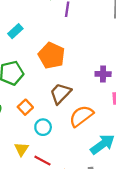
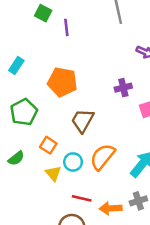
orange semicircle: (81, 116) -> (102, 157), moved
yellow triangle: (21, 149) -> (53, 173), moved

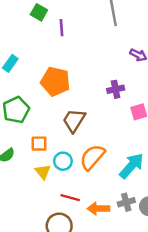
orange square: (48, 145) -> (39, 144), turned -35

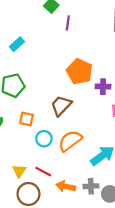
orange pentagon: (55, 81) -> (80, 72), moved
yellow triangle: (43, 172) -> (19, 171), moved

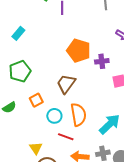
orange square: (27, 119) -> (36, 100), turned -32
orange semicircle: (70, 141) -> (78, 115), turned 125
red line: (43, 172) -> (66, 137), moved

